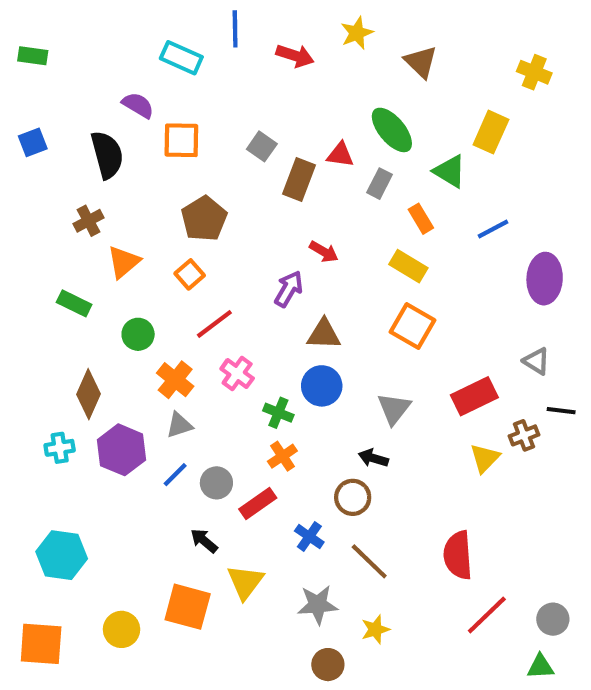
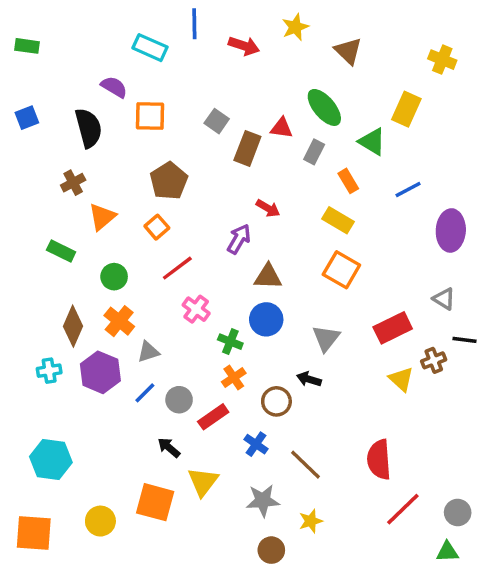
orange cross: (175, 380) -> (119, 321), moved
yellow triangle: (485, 458) -> (401, 379), turned -32
brown circle: (353, 497) -> (276, 401), moved

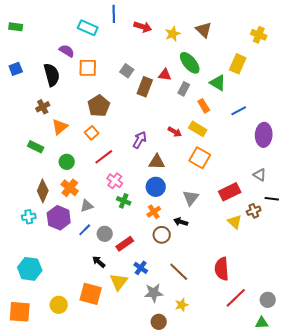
yellow star: (295, 27) -> (173, 34), moved
red arrow: (268, 208) -> (175, 132), moved
green cross: (230, 342) -> (124, 201), moved
orange cross: (234, 377) -> (154, 212), moved
blue cross: (256, 444) -> (141, 268), moved

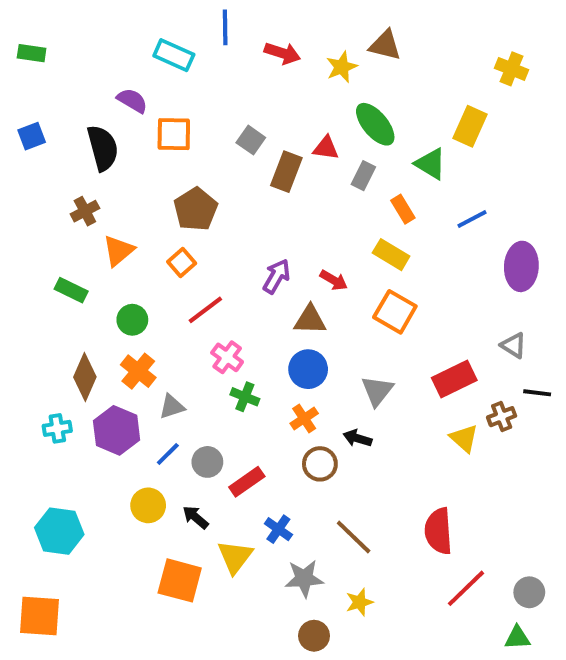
brown triangle: (204, 30) -> (385, 45), moved, turned -30
red arrow: (175, 132) -> (334, 280), moved
yellow circle: (59, 305) -> (148, 505), moved

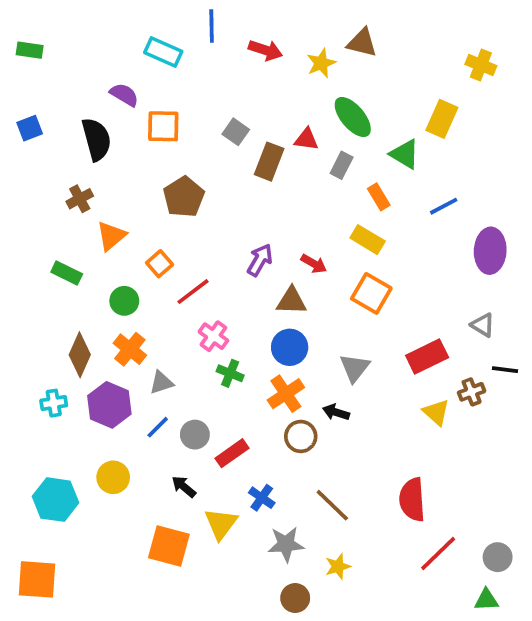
orange square: (182, 262) -> (160, 264), moved
orange cross: (304, 418) -> (286, 394), size x1.4
yellow circle: (148, 505) -> (113, 477), moved

